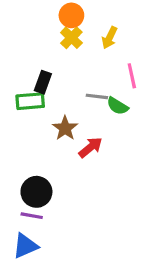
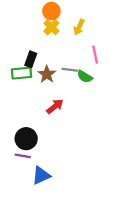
brown star: (65, 128) -> (47, 74), moved
red arrow: (90, 147) -> (55, 106), moved
blue triangle: (25, 246) -> (41, 175), moved

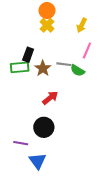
yellow arrow: (79, 27) -> (82, 25), moved
pink line: (95, 55) -> (87, 50), turned 35
black circle: (26, 139) -> (44, 127), moved
blue triangle: (41, 175) -> (38, 161), turned -42

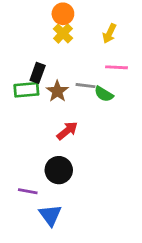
pink line: (87, 50) -> (116, 67), turned 70

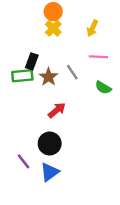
gray line: (85, 86) -> (72, 72), turned 49
green semicircle: (104, 94) -> (103, 88), moved
purple line: (28, 191) -> (23, 161), turned 42
blue triangle: (50, 215) -> (50, 172), moved, turned 30

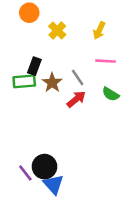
orange circle: (53, 12) -> (29, 13), moved
red arrow: (57, 110) -> (76, 99), moved
black circle: (50, 144) -> (45, 167), moved
blue triangle: (50, 172) -> (53, 184), turned -36

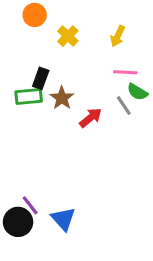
gray line: (78, 78) -> (124, 106), moved
green semicircle: (111, 94) -> (137, 92), moved
black circle: (45, 167) -> (18, 222), moved

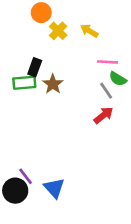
orange circle: (35, 15) -> (41, 13), moved
yellow arrow: (118, 36) -> (89, 31), moved, turned 96
red arrow: (91, 118) -> (104, 115), moved

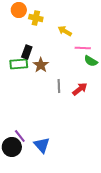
orange circle: (41, 13) -> (19, 10), moved
yellow cross: (58, 31) -> (36, 18), moved, turned -32
yellow arrow: (89, 31) -> (65, 31), moved
gray line: (106, 91) -> (59, 86), moved, turned 32

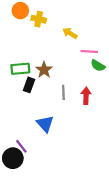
black rectangle: (27, 52) -> (29, 85), moved
red arrow: (80, 89) -> (86, 96), turned -49
blue triangle: (42, 145) -> (45, 124), moved

